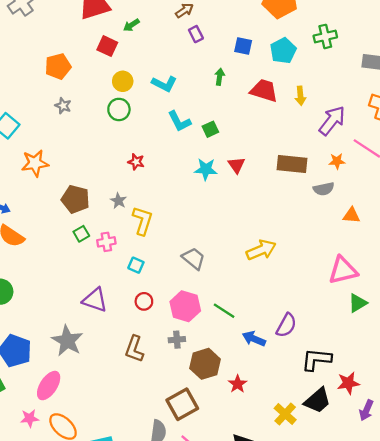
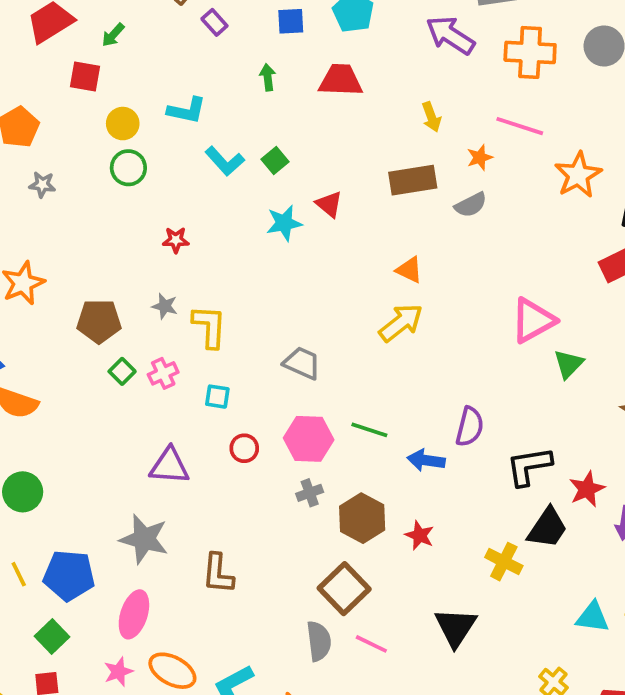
yellow arrow: (300, 96) -> (431, 117), moved
purple arrow: (332, 121) -> (450, 35), moved, turned -80
orange triangle: (351, 215) -> (409, 270), moved, turned 36
brown L-shape: (134, 349) -> (218, 574), moved

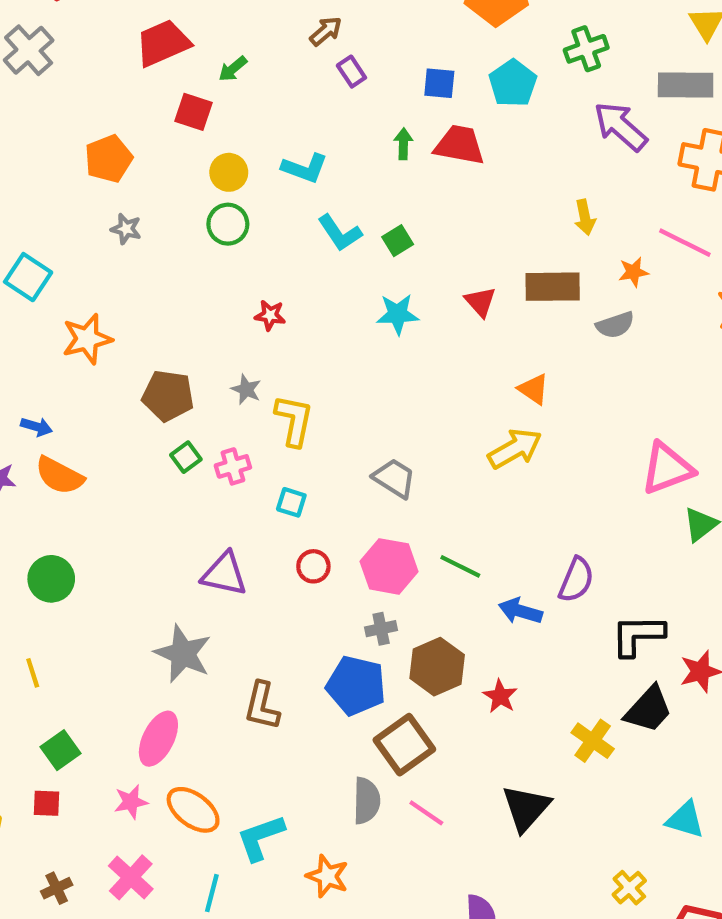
red trapezoid: (341, 80) -> (459, 145), moved
red triangle: (329, 204) -> (480, 302), moved
blue pentagon: (69, 575) -> (356, 686), moved

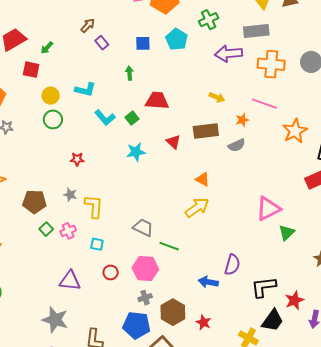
purple arrow: (620, 126) -> (229, 54), turned -40
red trapezoid: (459, 145) -> (157, 101), moved
yellow arrow: (585, 217) -> (217, 97), turned -49
green line: (460, 566) -> (169, 246), moved

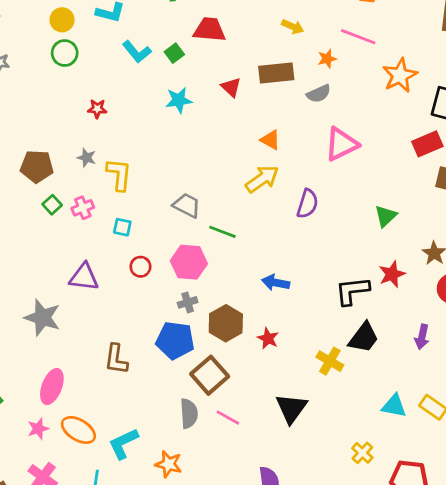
pink triangle: (268, 209) -> (341, 144), moved
purple semicircle: (232, 265) -> (307, 204), moved
red star: (294, 300) -> (392, 274), moved
gray star: (55, 320) -> (42, 317), moved

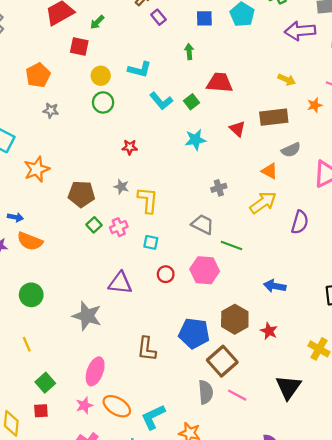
gray semicircle: (319, 94) -> (291, 150), moved
gray cross: (188, 302) -> (219, 188), moved

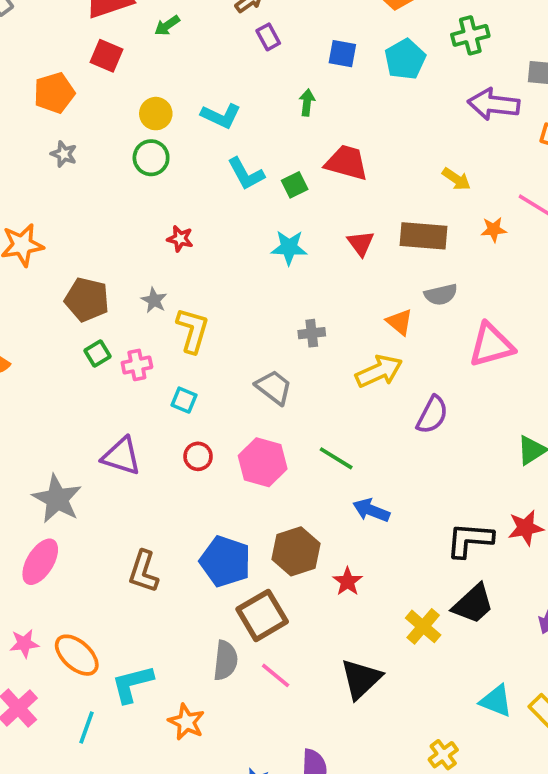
red square: (79, 46) -> (106, 56), moved
green line: (231, 245) -> (336, 458), moved
pink ellipse: (95, 371) -> (40, 562), moved

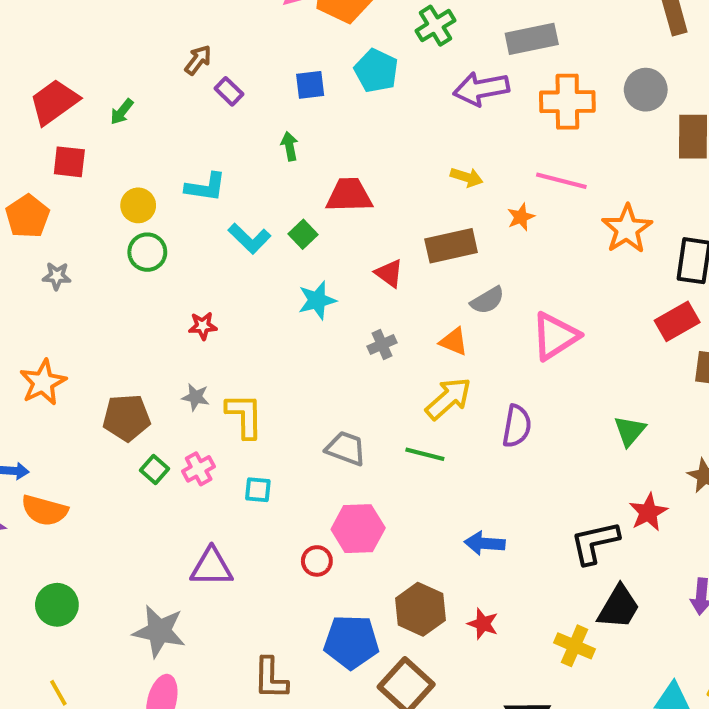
gray cross: (312, 333) -> (382, 345), moved
red circle: (198, 456) -> (317, 561), moved
green line: (336, 458) -> (425, 454), moved

